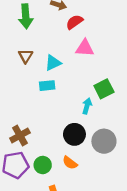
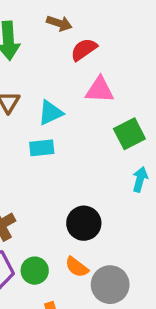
green square: (104, 89) -> (129, 134), moved
cyan arrow: (87, 106) -> (140, 179), moved
gray circle: (104, 141) -> (110, 285), moved

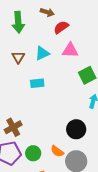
cyan triangle: (50, 113) -> (42, 53), moved
black circle: (84, 223) -> (76, 129), moved

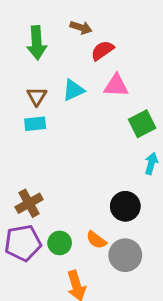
cyan rectangle: (37, 83) -> (35, 124), moved

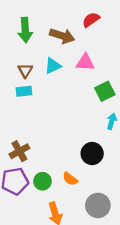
brown arrow: (81, 28) -> (62, 36), moved, size x1.5
red semicircle: (102, 50) -> (91, 20), moved
gray circle: (125, 255) -> (98, 205), moved

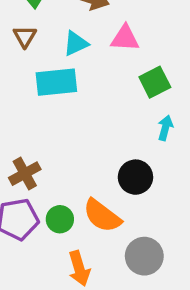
brown triangle: (25, 70) -> (25, 36), moved
cyan rectangle: (24, 91) -> (56, 82), moved, size x1.6
orange semicircle: (70, 179) -> (102, 216), size x1.6

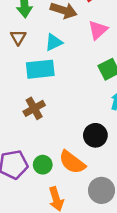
pink triangle: (125, 38) -> (98, 30), moved, turned -45
brown cross: (25, 174) -> (34, 108), moved

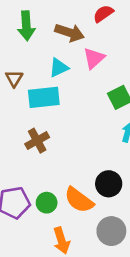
pink triangle: (98, 30) -> (94, 58), moved
brown triangle: (18, 37) -> (14, 78), moved
black circle: (95, 135) -> (109, 184), moved

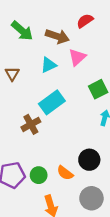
green arrow: (26, 26) -> (22, 31), turned -45
cyan rectangle: (44, 97) -> (52, 102), moved, turned -30
orange semicircle: (79, 200) -> (65, 173), size x0.7

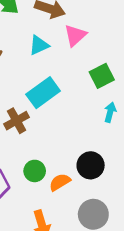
orange semicircle: (65, 173) -> (60, 182), turned 112
green circle: (39, 175) -> (35, 171), moved

